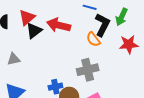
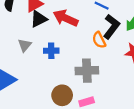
gray triangle: (14, 59) -> (25, 45), moved, turned -48
blue cross: (55, 87) -> (51, 51), moved

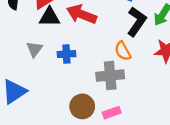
black triangle: (39, 19) -> (50, 17), turned 30
orange semicircle: (99, 40) -> (123, 51), moved

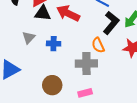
brown circle: (82, 106) -> (52, 85), moved

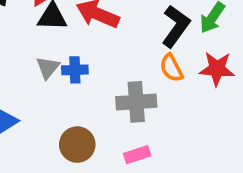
gray triangle: (29, 38) -> (48, 68), moved
orange semicircle: (98, 45) -> (171, 68), moved

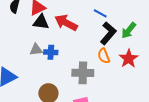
gray triangle: (48, 68) -> (36, 50), turned 40
red star: (217, 69) -> (129, 59), turned 30

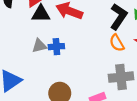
gray cross: (83, 73) -> (121, 77), moved

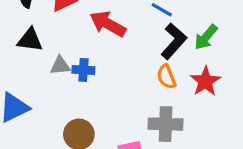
black triangle: (41, 14) -> (30, 40), moved

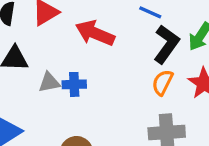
orange semicircle: (166, 77) -> (162, 82), turned 55

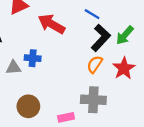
gray triangle: (49, 82) -> (14, 67), moved

